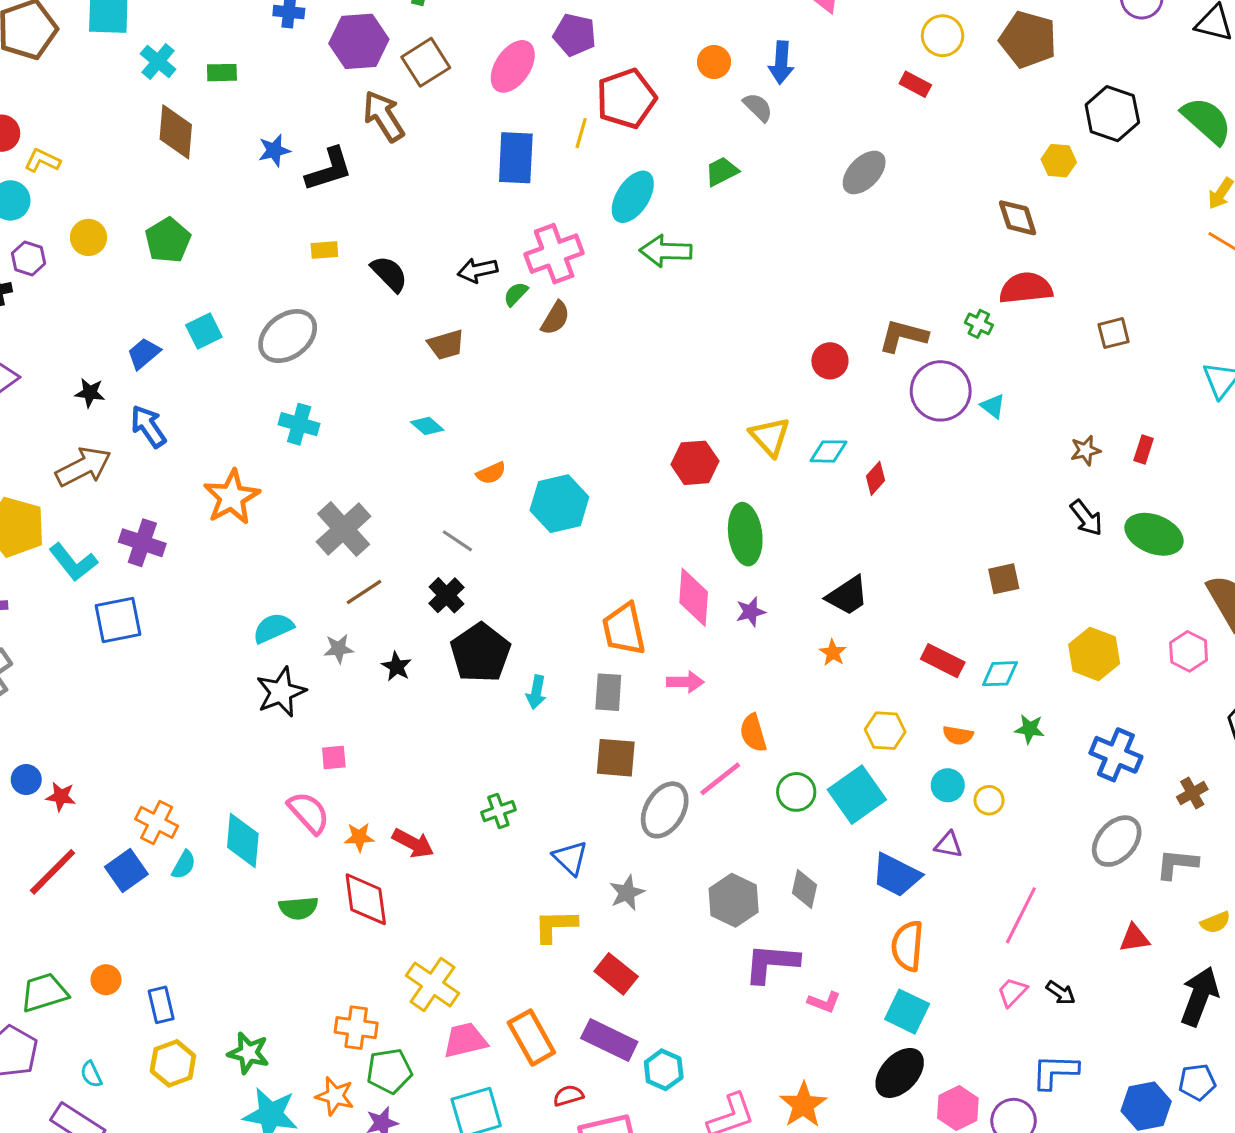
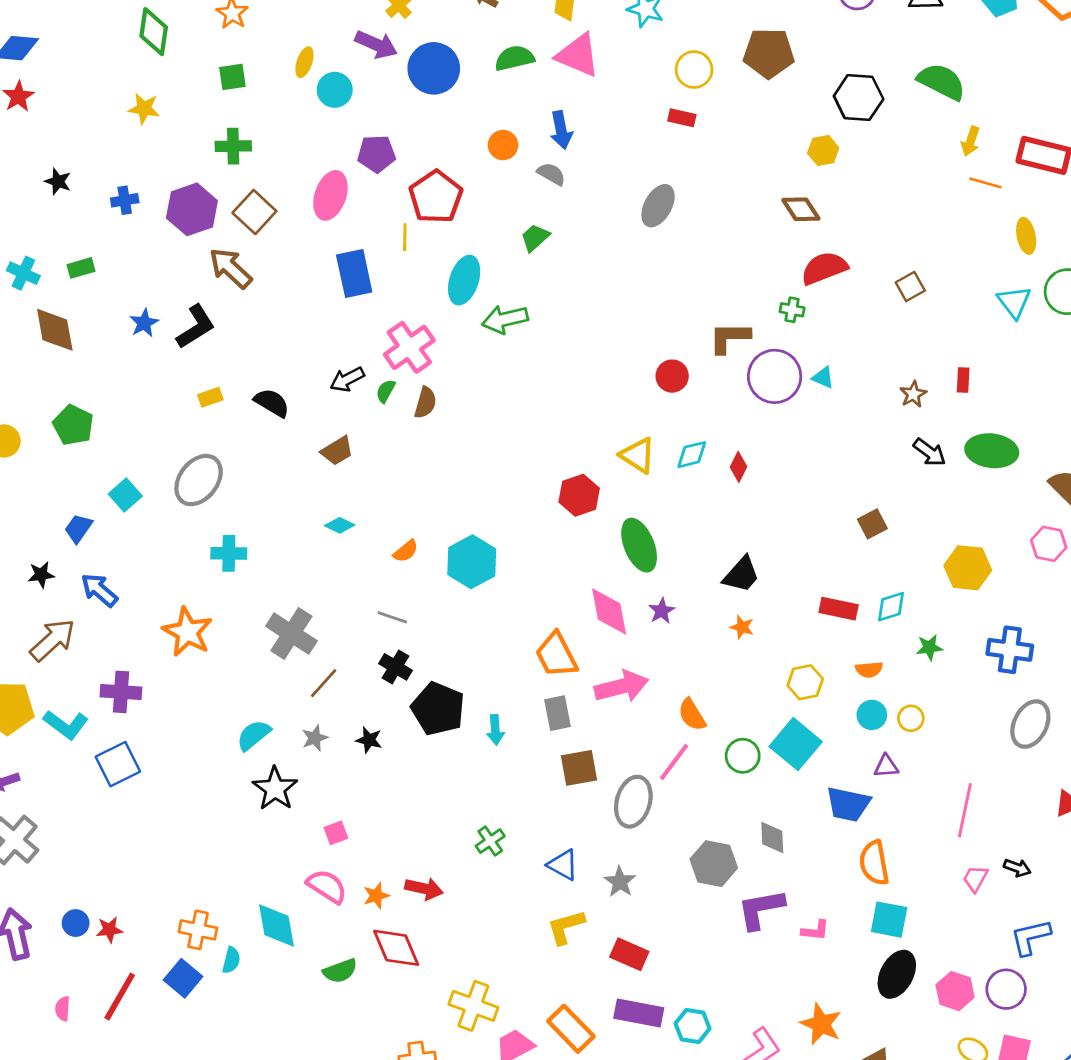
pink arrow: (685, 682) -> (621, 687), size x1.6

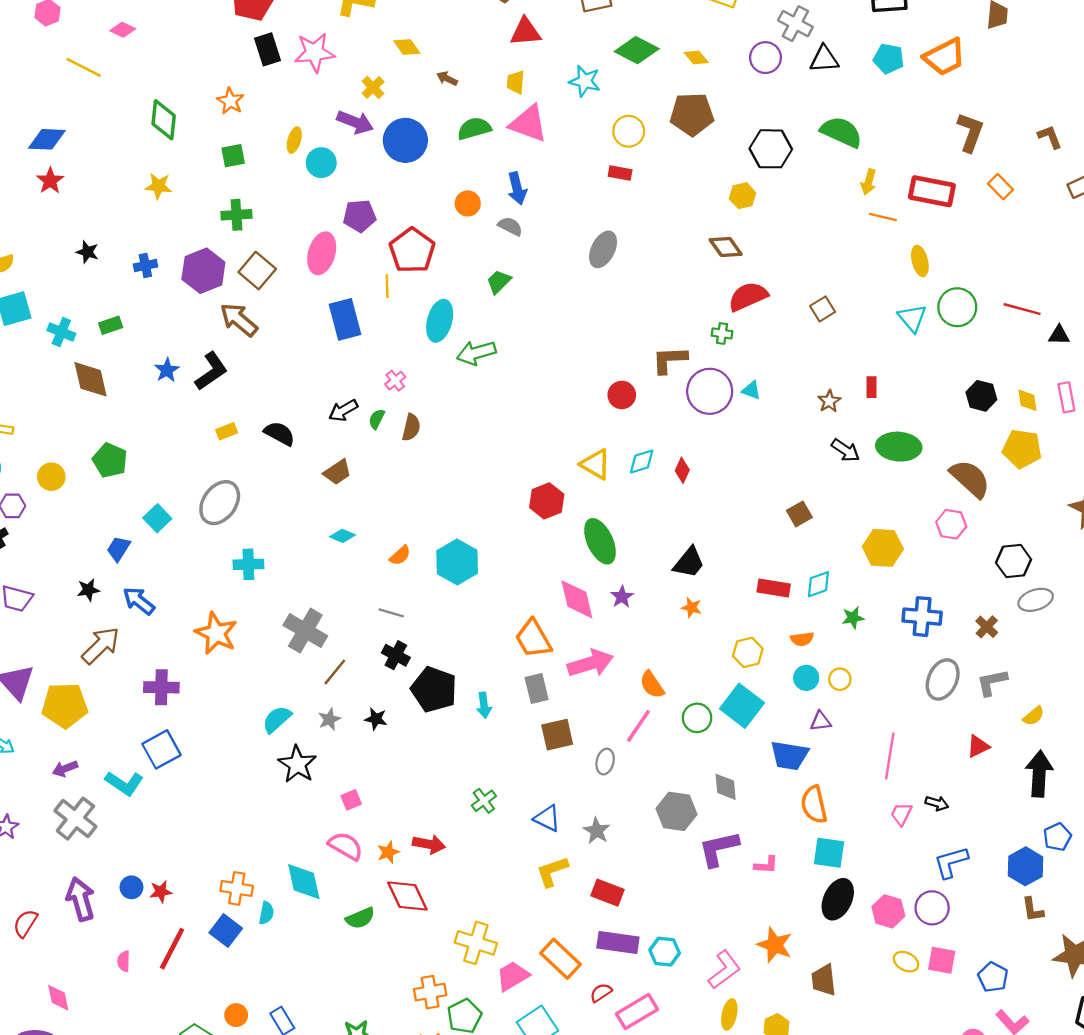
pink cross: (409, 347) -> (395, 381), size x0.5
cyan L-shape: (66, 725) -> (124, 783), moved
gray ellipse: (633, 802) -> (605, 762), size x0.6

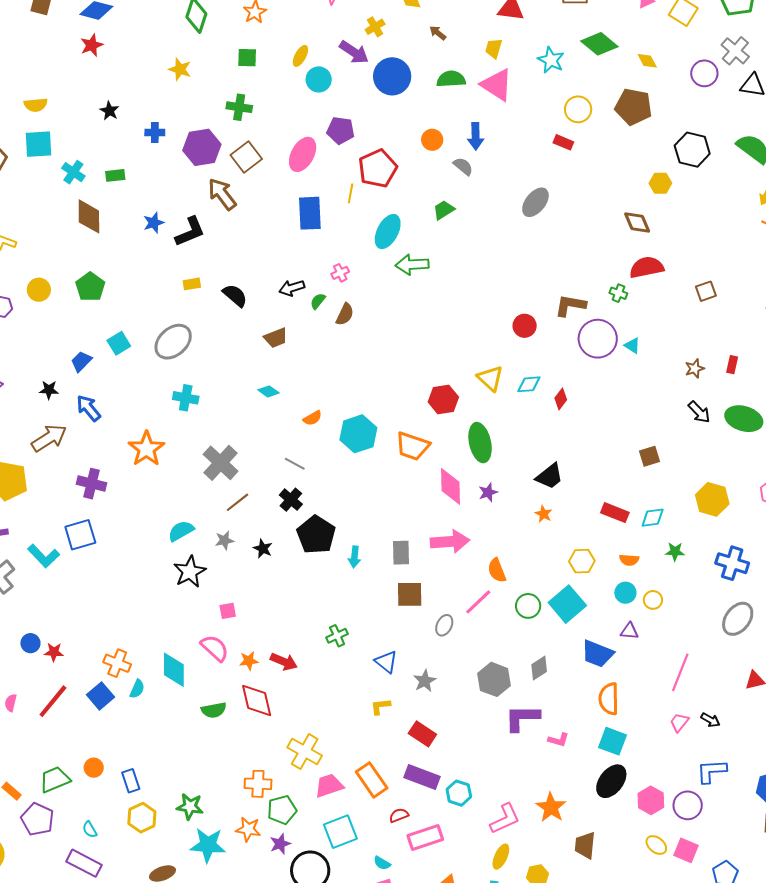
orange trapezoid: (533, 639) -> (413, 446), moved, turned -54
gray diamond: (726, 787) -> (539, 668), turned 50
yellow L-shape: (552, 871) -> (381, 706), size x0.7

